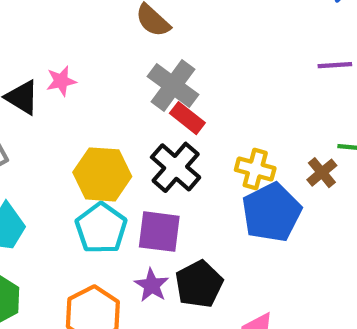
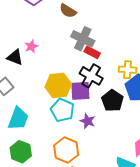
purple square: (159, 232) -> (80, 91), moved
black pentagon: (199, 284) -> (113, 101), moved
purple star: (152, 285) -> (88, 121), moved

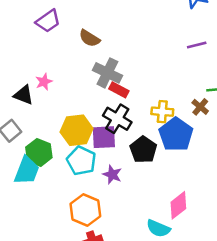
green hexagon: (21, 152) -> (39, 152), moved

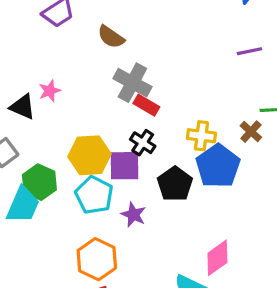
black cross: (117, 119) -> (143, 143), size x0.7

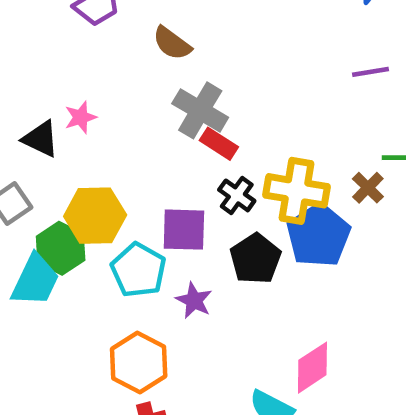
yellow cross: (201, 136) -> (297, 191), size x1.5
black cross: (143, 143) -> (237, 195), moved
yellow hexagon: (89, 155) -> (95, 216), moved

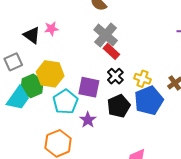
yellow cross: (297, 191) -> (142, 79), size x0.6

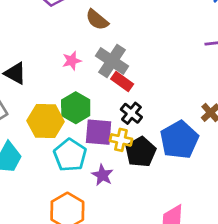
pink star: (51, 29) -> (72, 61), moved
yellow cross: (142, 79) -> (121, 140), moved
green hexagon: (32, 86) -> (76, 108), moved

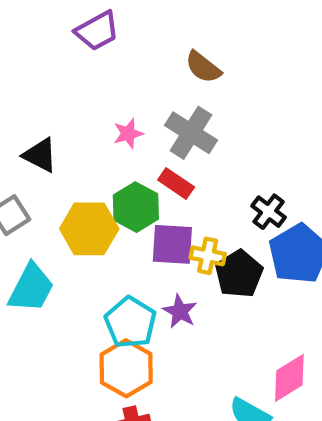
brown semicircle: (97, 20) -> (203, 67), moved
red rectangle: (122, 82) -> (176, 183), moved
black cross: (131, 113) -> (269, 212), moved
cyan pentagon: (70, 155) -> (130, 322), moved

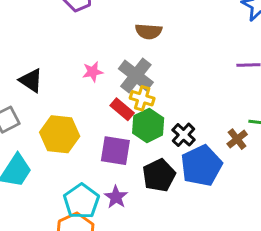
brown semicircle: (203, 67) -> (149, 31), turned -40
green hexagon: (136, 207) -> (148, 125), moved
yellow cross: (208, 256) -> (142, 98), moved

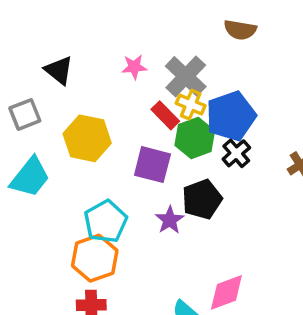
brown semicircle: (149, 31) -> (240, 30), moved
blue pentagon: (201, 166) -> (231, 116), moved
purple star: (116, 197) -> (170, 220), moved

